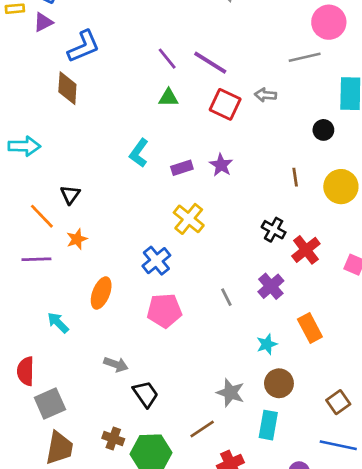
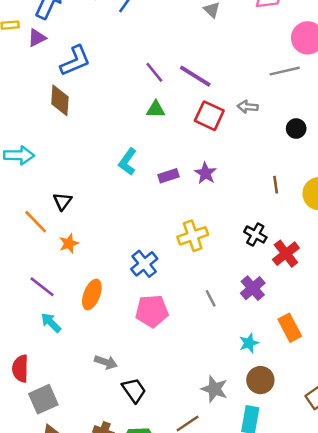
black circle: (323, 130) -> (296, 129), moved
yellow cross: (189, 219) -> (193, 236), moved, turned 32
purple line: (36, 259) -> (42, 287), moved, turned 40

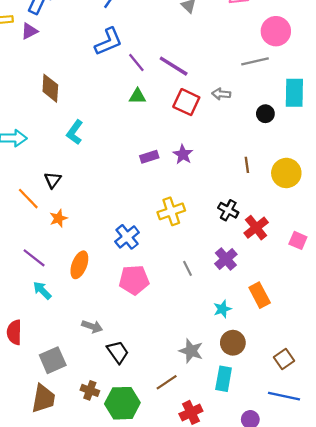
blue L-shape: (75, 61) -> (108, 42), moved
cyan L-shape: (128, 162) -> (75, 132), moved
gray square: (43, 399) -> (53, 360), moved

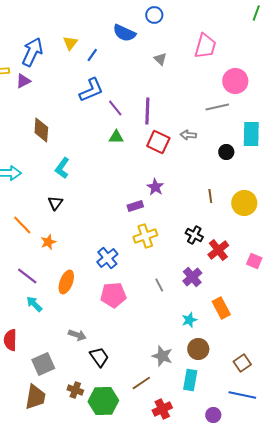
purple line: (174, 66) -> (147, 111), turned 60
purple rectangle: (149, 157) -> (135, 206), moved
black triangle: (53, 180) -> (55, 203), moved

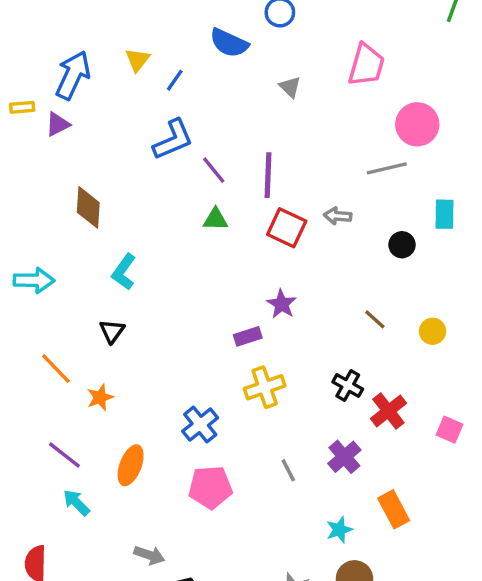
cyan rectangle: (251, 134) -> (444, 214), size x0.7
brown line: (210, 196) -> (375, 319), turned -40
yellow circle: (244, 203) -> (433, 331), size x0.6

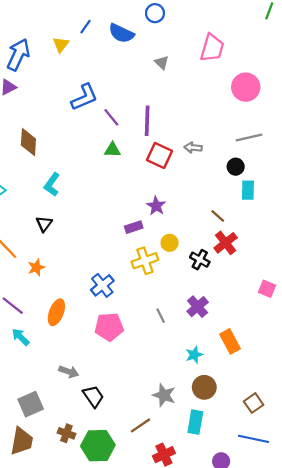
blue line: (175, 80) -> (86, 27), moved
gray line: (387, 168) -> (249, 138), moved
cyan rectangle: (444, 214) -> (248, 190), moved
yellow circle: (433, 331) -> (170, 243), moved
red cross: (388, 411) -> (226, 243), moved

